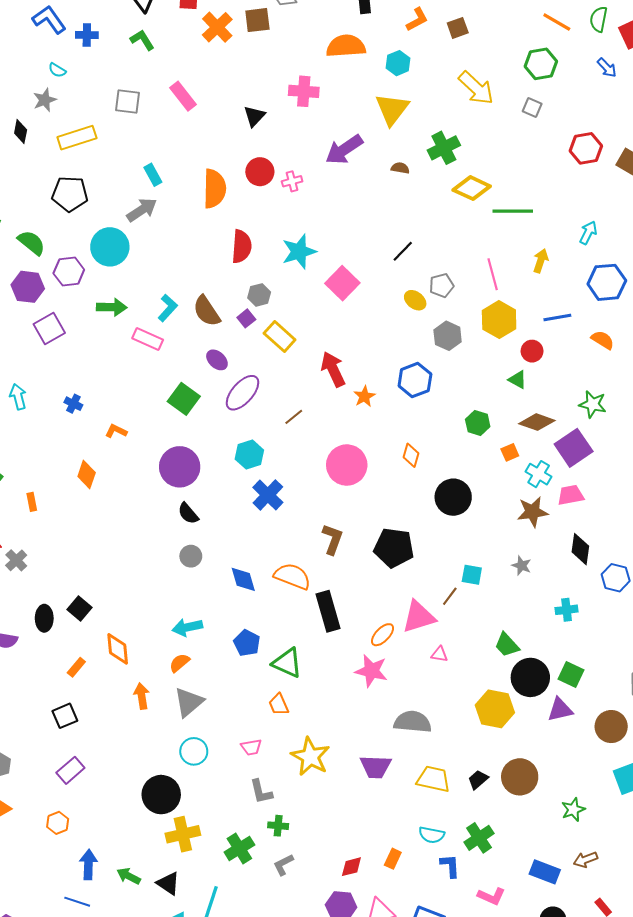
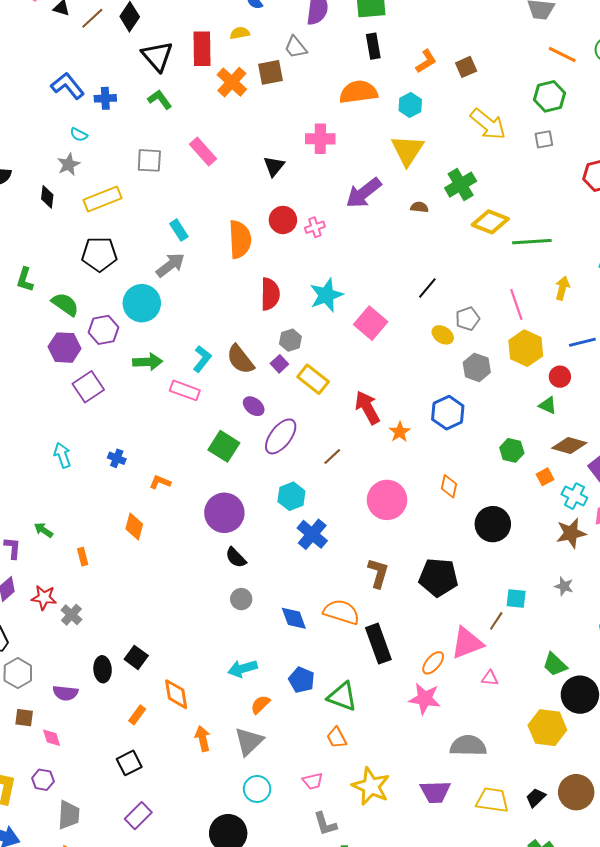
gray square: (532, 107) -> (544, 139), turned -30
orange semicircle: (179, 663) -> (260, 705), moved

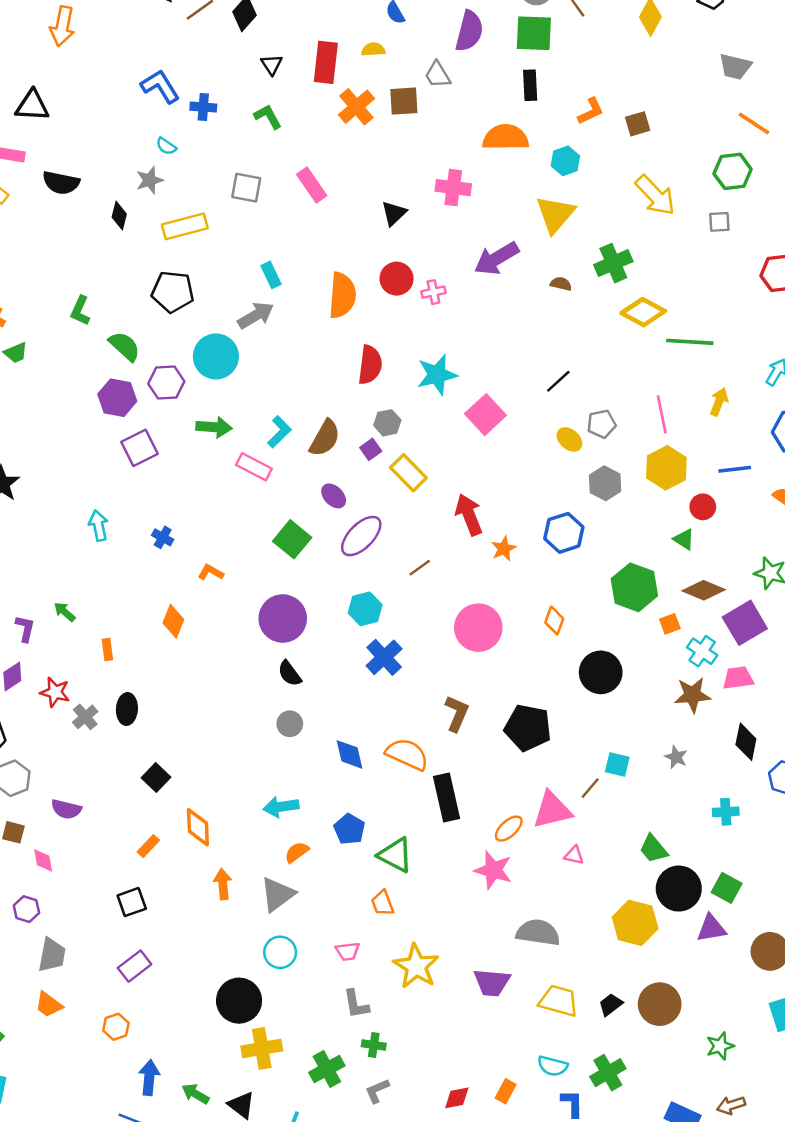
black triangle: (157, 56) -> (272, 64), size x0.6
brown semicircle: (240, 359) -> (325, 438), turned -120
green hexagon: (512, 450) -> (634, 587), size x1.6
black ellipse: (103, 669) -> (127, 709), moved

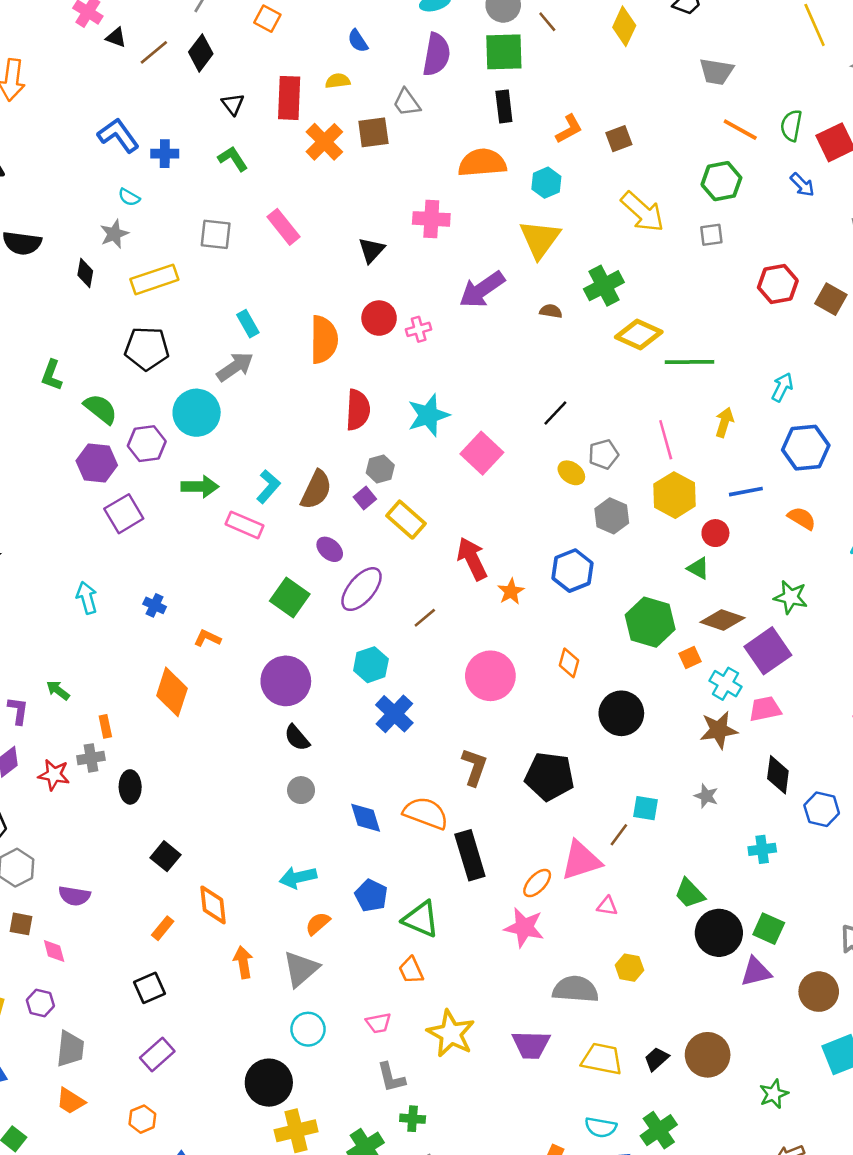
orange diamond: (173, 621) -> (172, 692), size x1.4
gray cross: (85, 717) -> (91, 758), moved, turned 35
yellow hexagon: (635, 923) -> (629, 968), moved, size x0.6

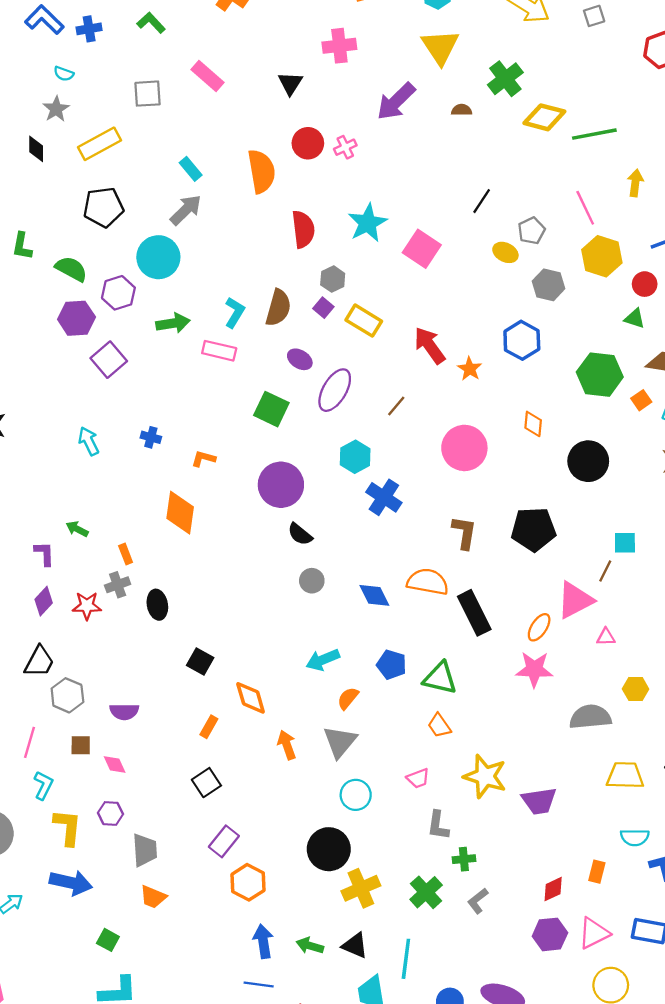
purple trapezoid: (531, 1045) -> (539, 801), moved
gray L-shape: (391, 1077) -> (438, 825), turned 32
orange hexagon: (142, 1119) -> (248, 882), moved, size x1.4

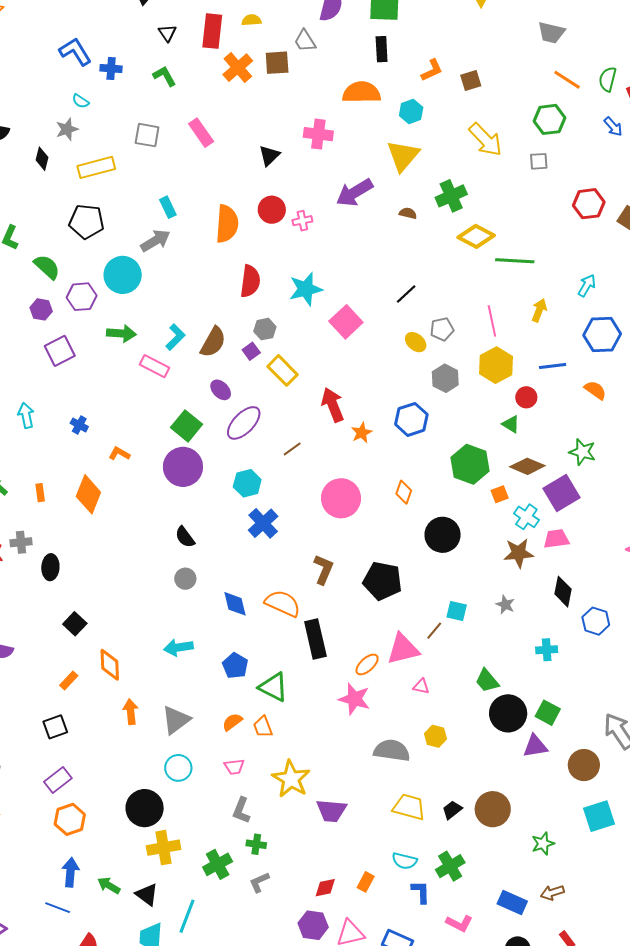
purple hexagon: (76, 318) -> (41, 309), size x0.7
purple circle: (281, 485) -> (183, 467), moved
orange rectangle: (126, 554) -> (40, 493), moved
orange semicircle: (348, 698) -> (232, 722), moved

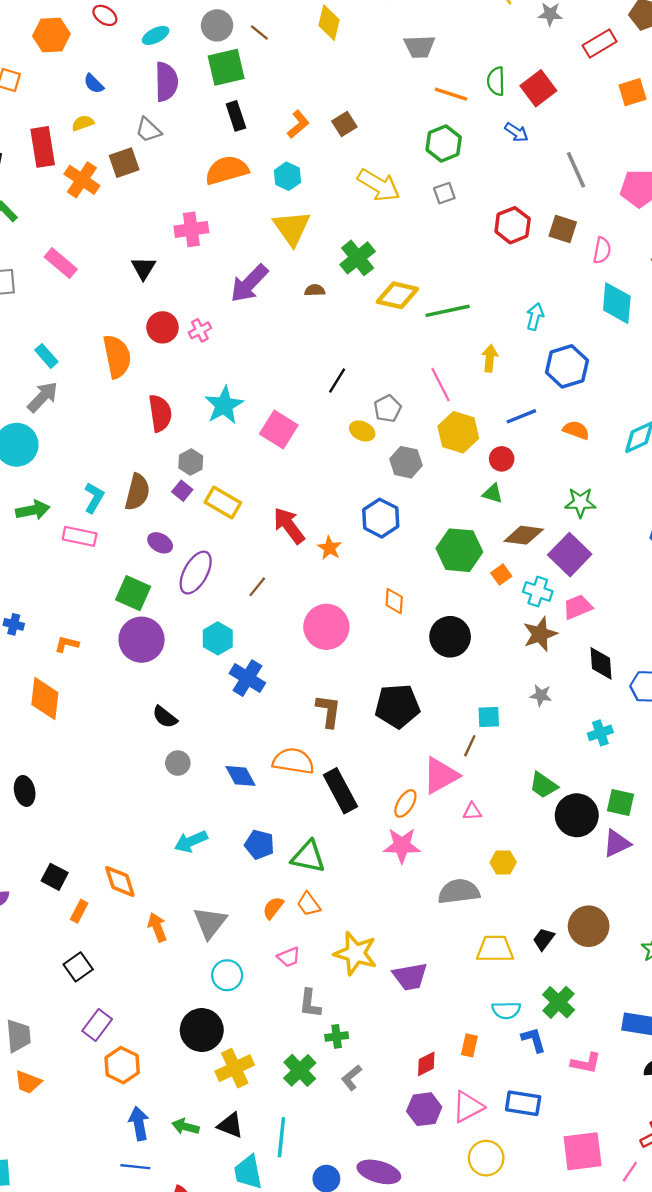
black square: (75, 624) -> (55, 877), moved

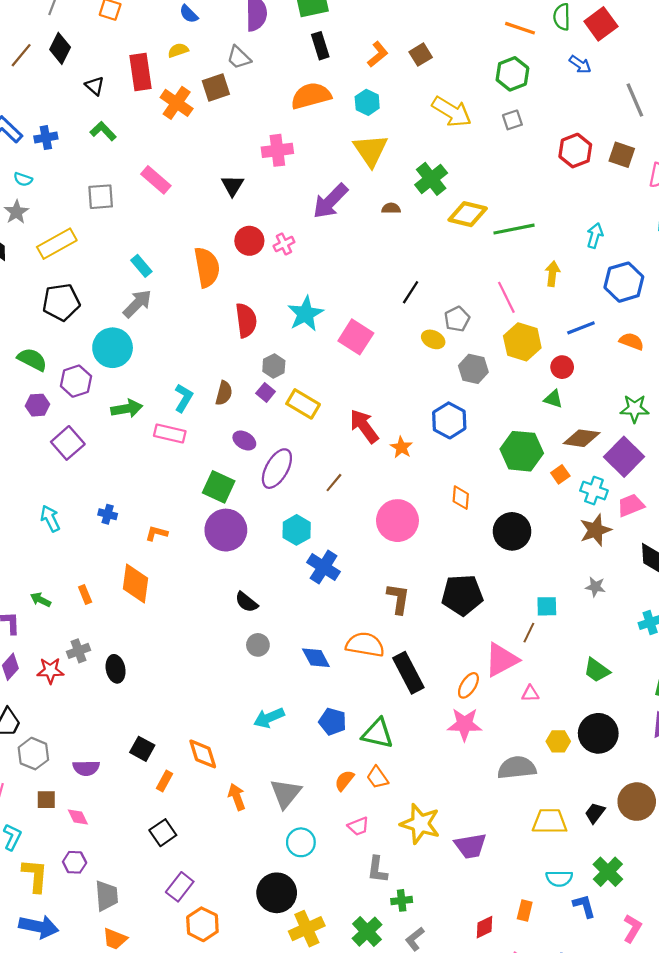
brown semicircle: (137, 492) -> (224, 393), size x0.7
black circle: (577, 815) -> (598, 733), moved
pink L-shape: (586, 1063) -> (632, 928), turned -72

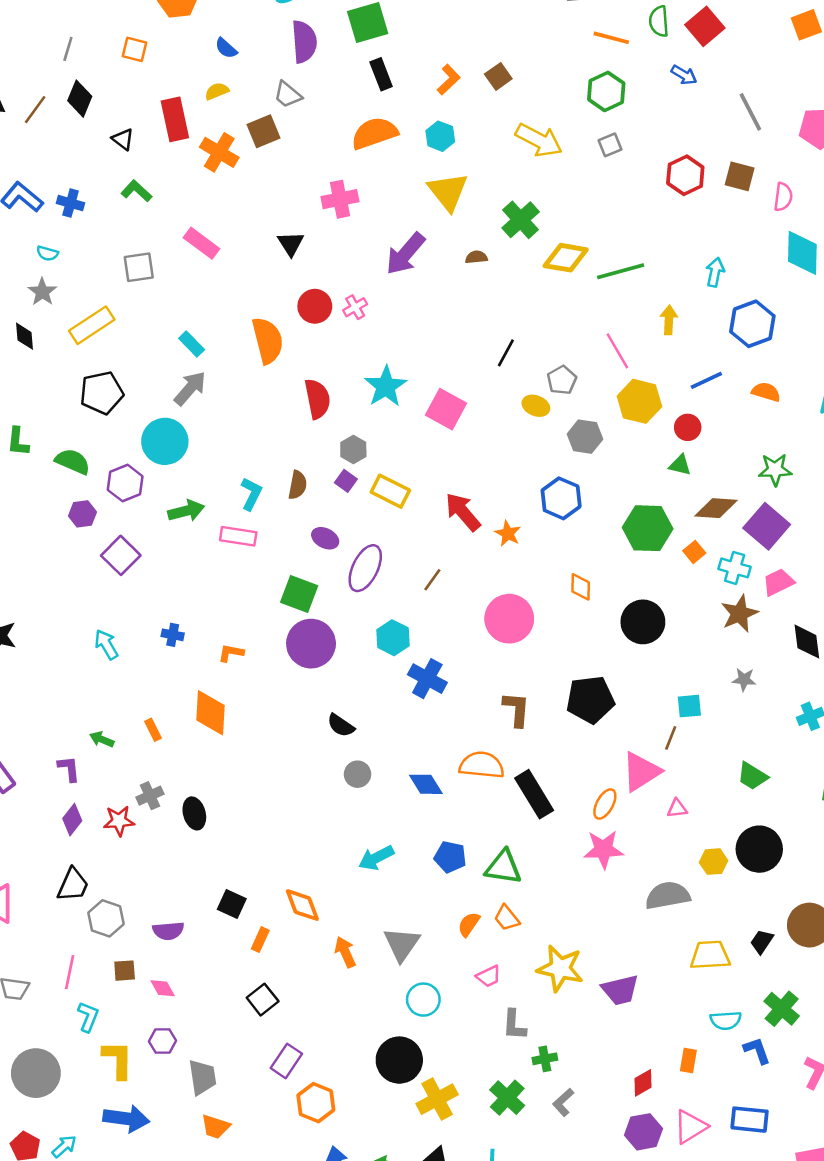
blue cross: (46, 138) -> (71, 203), turned 30

